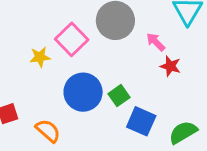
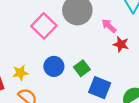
yellow star: (40, 57) -> (20, 73), moved
blue circle: (83, 92) -> (54, 66), size x0.7

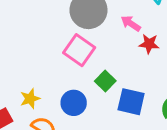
pink square: (44, 26) -> (79, 50), moved
blue circle: (54, 66) -> (74, 103), moved

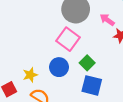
blue square: (131, 102) -> (92, 85), moved
blue circle: (74, 103) -> (59, 67), moved

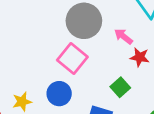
green square: (87, 63) -> (120, 87), moved

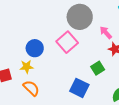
blue circle: (59, 94) -> (35, 48), moved

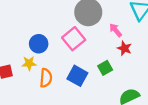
orange semicircle: (31, 88) -> (46, 78), moved, turned 48
blue square: (79, 88) -> (77, 76), moved

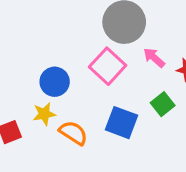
pink arrow: (116, 30) -> (154, 58), moved
orange semicircle: (46, 78) -> (73, 133), turned -54

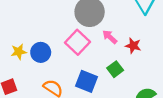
yellow star: (44, 114) -> (19, 52), moved

